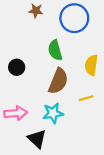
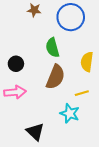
pink arrow: (16, 113) -> (15, 92), moved
cyan star: (53, 113) -> (70, 113), moved, turned 30

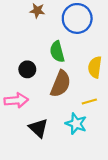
black circle: (16, 64) -> (27, 69), moved
black triangle: (35, 132) -> (38, 128), moved

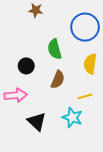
blue circle: (77, 18) -> (85, 27), moved
brown semicircle: (61, 84) -> (58, 80), size x0.7

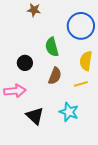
yellow line: (85, 96) -> (81, 84), moved

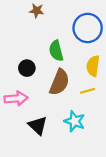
brown semicircle: (55, 76) -> (59, 82), size x1.4

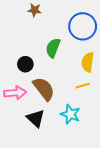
green semicircle: (56, 51) -> (53, 48), turned 36
brown semicircle: (59, 82) -> (44, 89), moved, turned -60

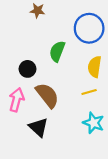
pink arrow: (15, 93) -> (16, 100), turned -70
cyan star: (70, 114) -> (93, 123), moved

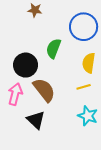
black circle: (27, 69) -> (26, 65), size x1.5

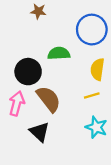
green semicircle: (54, 48) -> (59, 53), turned 66

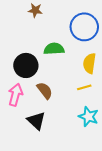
brown semicircle: (49, 99) -> (45, 91), size x0.7

